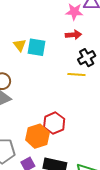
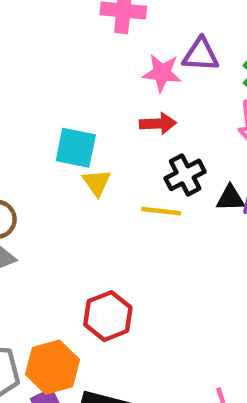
yellow triangle: (20, 45) -> (97, 182), moved
orange hexagon: (37, 136) -> (52, 367), moved

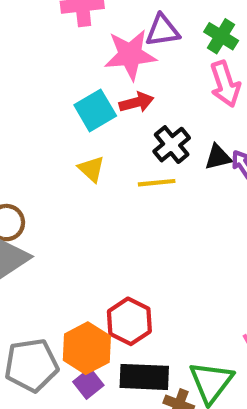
pink star: (162, 73) -> (130, 55), size x1.4
cyan square: (76, 148) -> (95, 110), moved, turned -30
red hexagon: (108, 316) -> (129, 321), moved

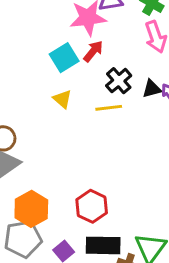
red arrow: (136, 102) -> (93, 51), turned -35
orange hexagon: (87, 348) -> (31, 209), moved

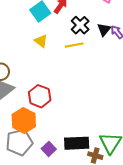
black triangle: (152, 89) -> (104, 29), turned -32
red hexagon: (92, 206) -> (40, 96), moved

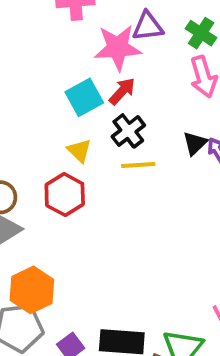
black cross: (80, 25) -> (128, 131), moved
red hexagon: (40, 96) -> (65, 195), moved

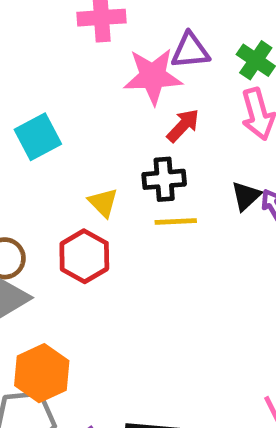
red arrow: (122, 91) -> (183, 126), moved
cyan square: (84, 97) -> (38, 137), moved
black cross: (128, 131) -> (164, 179), turned 32

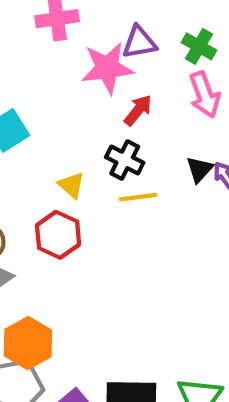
black cross: (164, 179) -> (125, 160), turned 36

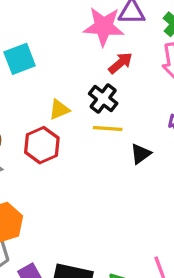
black triangle: (200, 169) -> (141, 154), moved
yellow triangle: (71, 185) -> (59, 110), turned 45

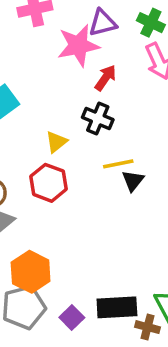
yellow line: (108, 129) -> (118, 164), moved
black triangle: (141, 154) -> (133, 181), moved

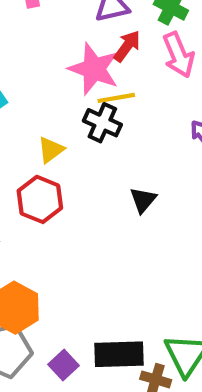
pink star: (78, 45) -> (94, 69), moved, turned 30
red arrow: (106, 78) -> (127, 46), moved
yellow line: (118, 164) -> (116, 98), moved

